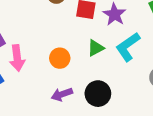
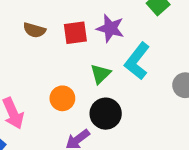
black circle: (98, 94) -> (106, 114), moved

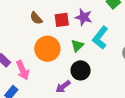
brown semicircle: (34, 30) -> (36, 18), turned 32
orange circle: (62, 98) -> (47, 49), moved, size x1.6

